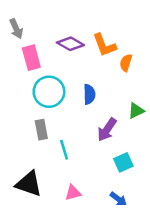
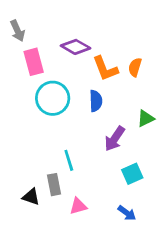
orange L-shape: (104, 45) -> (105, 69), moved
gray rectangle: (41, 130) -> (54, 185), moved
black triangle: (29, 184) -> (31, 197), size x0.6

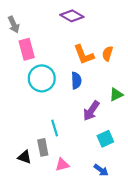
purple diamond: (76, 47) -> (72, 16), moved

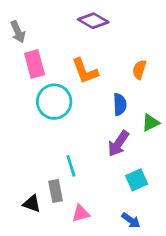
orange L-shape: (84, 55) -> (85, 71), moved
blue semicircle: (76, 81) -> (120, 104), moved

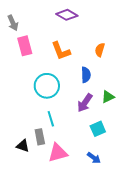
cyan circle: (54, 102) -> (47, 86), moved
green triangle: (150, 123) -> (108, 97), moved
pink triangle: (81, 213) -> (58, 153), size x1.5

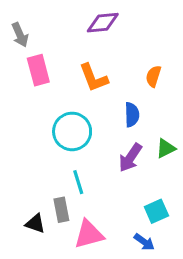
purple diamond: (67, 15) -> (103, 23), turned -35
cyan square: (98, 129) -> (156, 211), moved

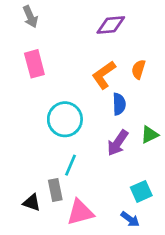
purple diamond: (103, 23) -> (111, 25), moved
gray arrow: (20, 35) -> (30, 17), moved
orange L-shape: (94, 78) -> (104, 75), moved, turned 76
cyan line: (78, 182) -> (70, 165), turned 40

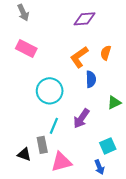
pink rectangle: (34, 64) -> (26, 49), turned -48
purple arrow: (118, 143) -> (81, 118), moved
blue arrow: (130, 219) -> (99, 167), turned 32

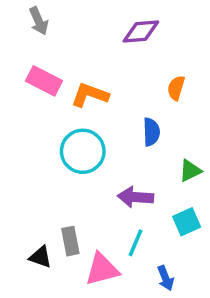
orange L-shape: (79, 57) -> (90, 95), moved, turned 55
purple arrow: (81, 118) -> (136, 197), turned 60
cyan line: (54, 126) -> (136, 243), moved
cyan square: (108, 146) -> (187, 222), moved

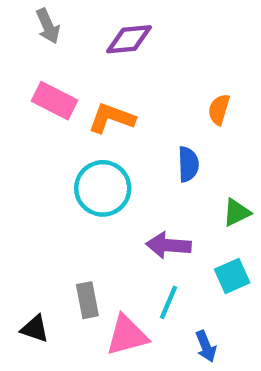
purple diamond: (141, 32) -> (129, 39), moved
black triangle: (40, 257) -> (35, 329), moved

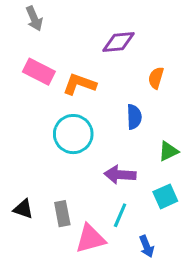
purple diamond: (129, 39) -> (119, 42), moved
black triangle: (35, 329) -> (23, 209), moved

